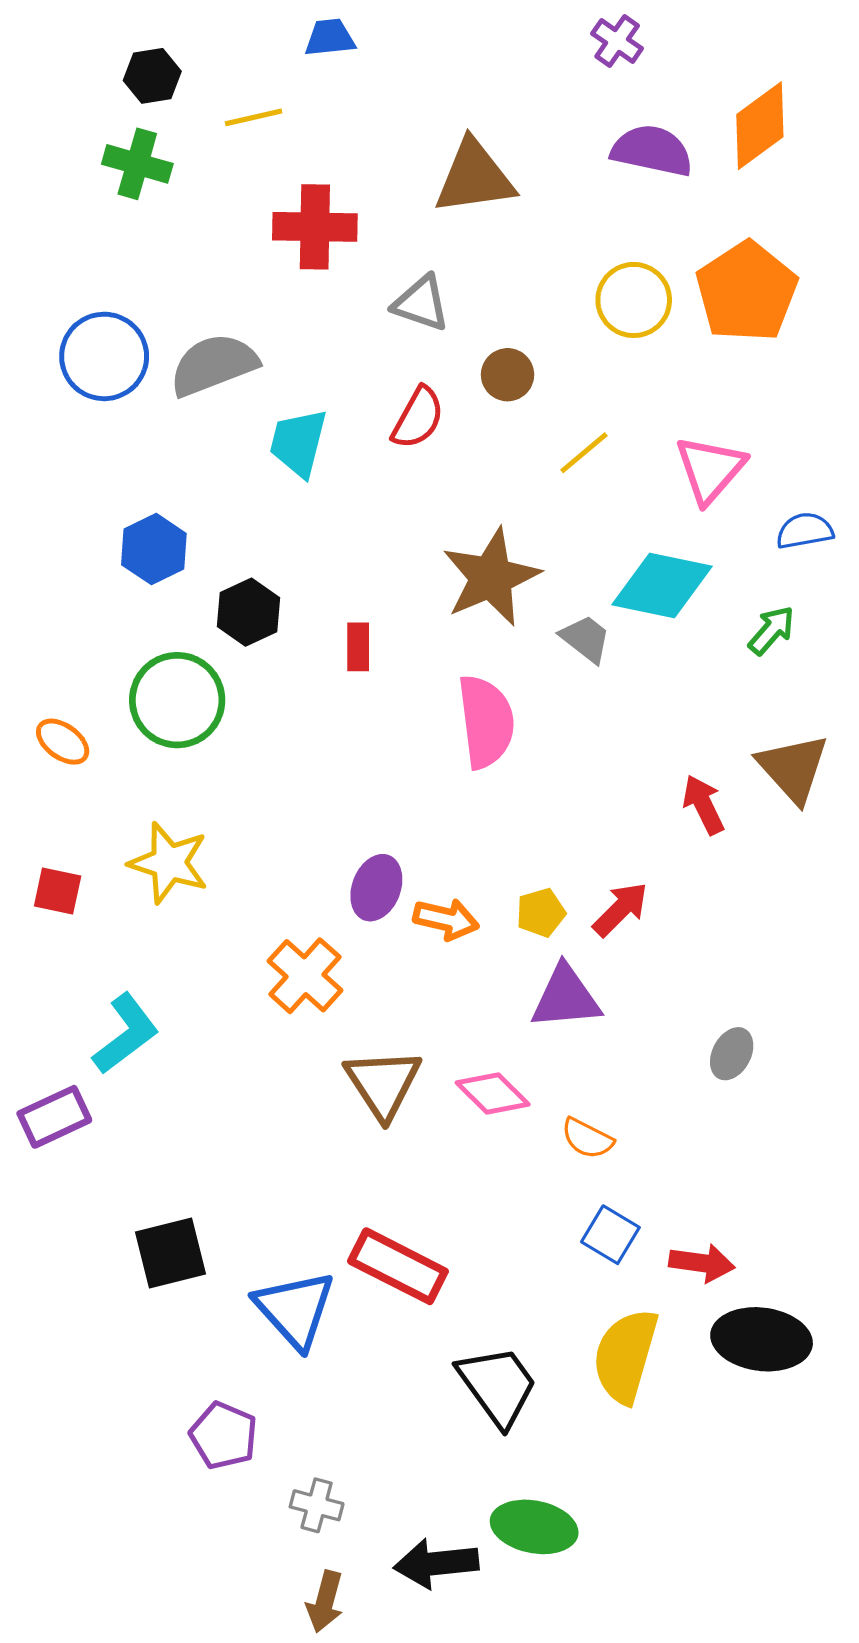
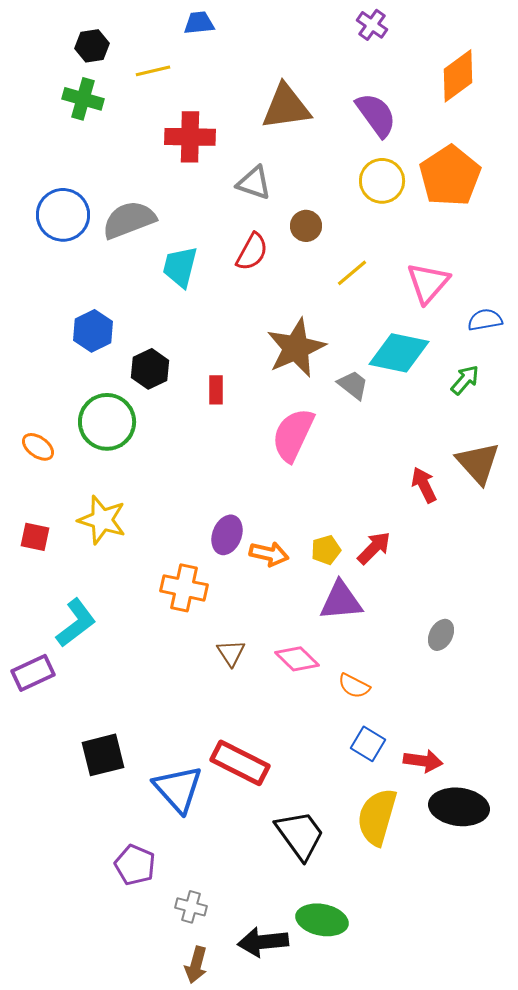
purple semicircle: (652, 151) -> (376, 115), moved, turned 42
pink semicircle: (486, 722) -> (293, 435), turned -148
orange cross: (305, 976) -> (184, 588), turned -30
brown triangle: (383, 1084) -> (231, 653), size x0.6

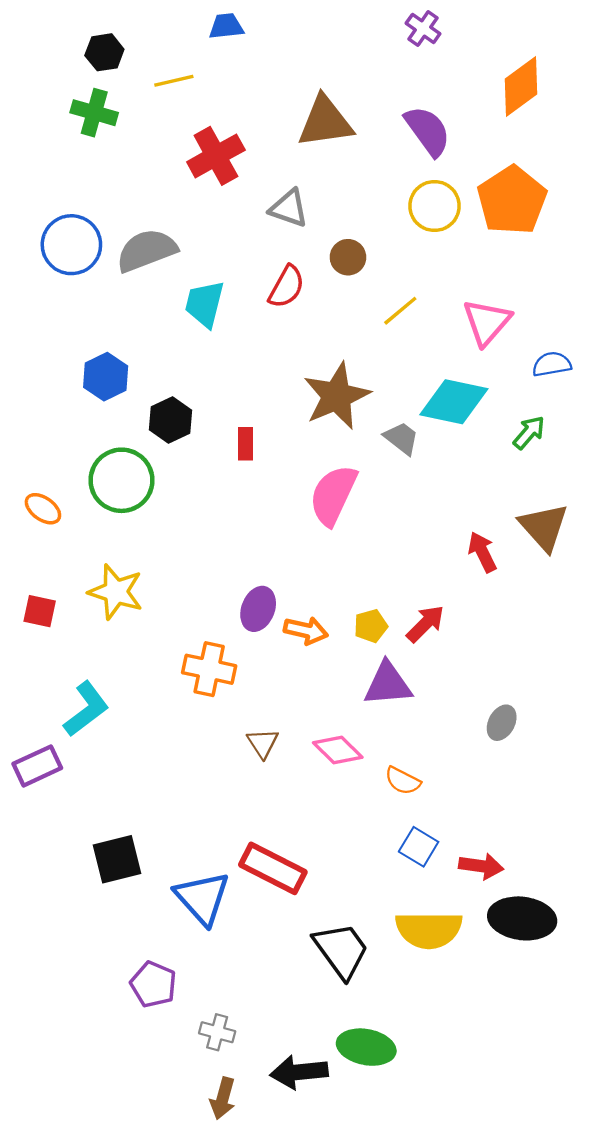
red cross: (190, 137) -> (216, 156), turned -30
yellow semicircle: (377, 817) -> (429, 930), turned -106

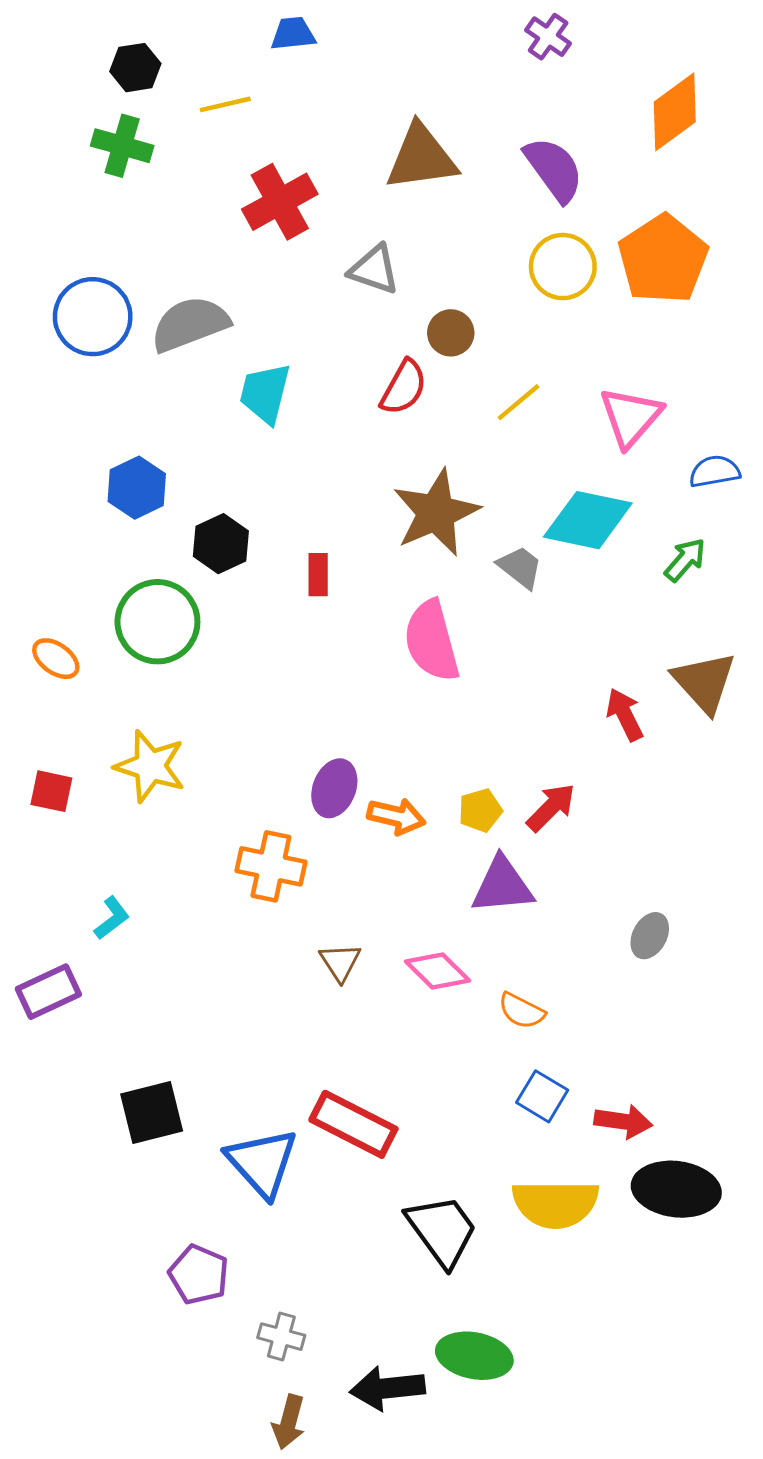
red semicircle: (287, 287) -> (404, 387), moved
pink semicircle: (333, 495) -> (432, 641), turned -40
cyan L-shape: (86, 709) -> (112, 918), size x0.6

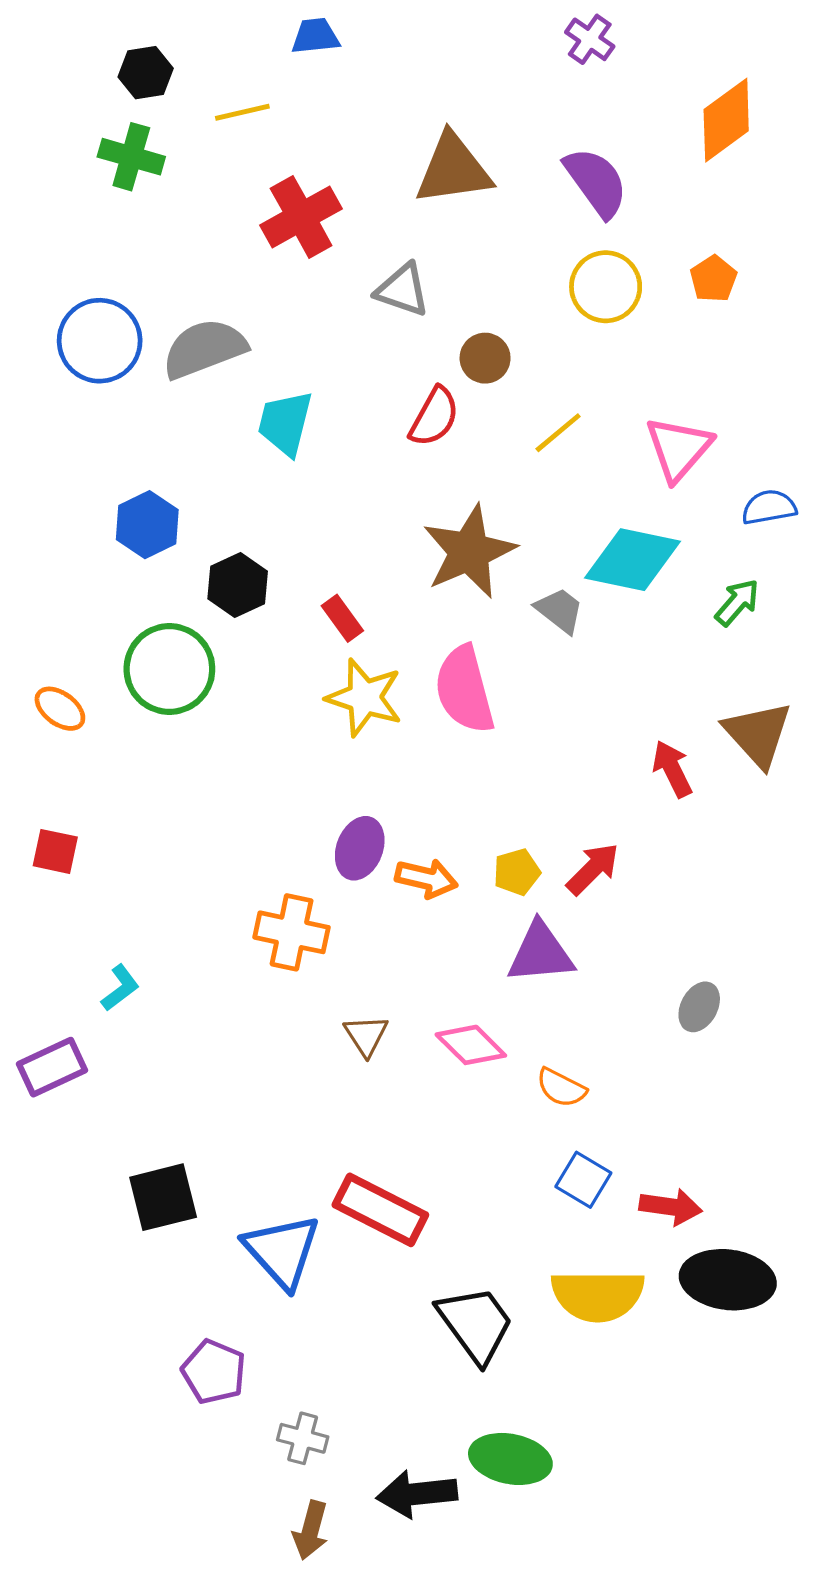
orange pentagon: (663, 259) -> (713, 279), size x0.5
red rectangle: (318, 575) -> (342, 618), turned -36
yellow star: (150, 766) -> (365, 698), moved

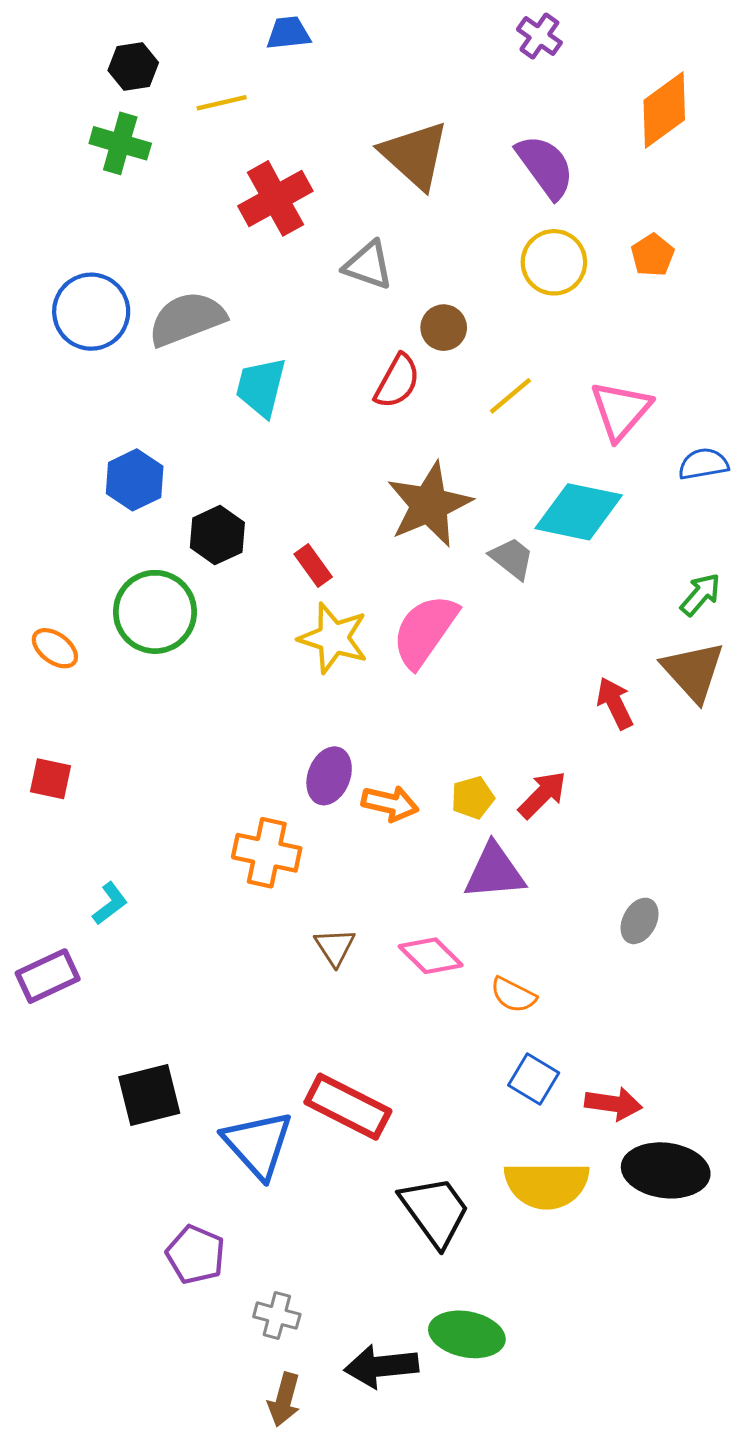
brown triangle: (453, 169) -> (415, 155), turned 50
green arrow: (737, 602) -> (700, 595), moved
pink semicircle: (464, 690) -> (425, 631), turned 50

